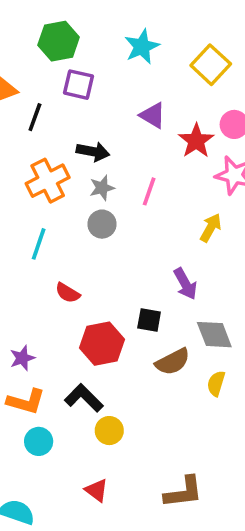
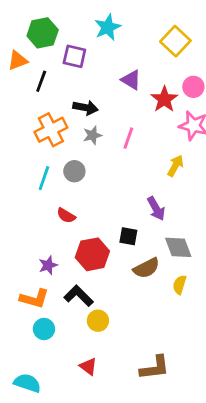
green hexagon: (59, 41) -> (43, 33), moved
cyan star: (142, 47) -> (108, 27), moved
gray circle: (102, 224) -> (74, 171), moved
purple star: (22, 358) -> (48, 265), moved

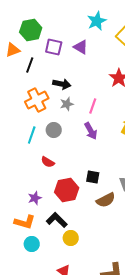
cyan star: (108, 27) -> (97, 21), moved
purple triangle: (131, 80) -> (81, 47), moved
purple arrow: (156, 209) -> (91, 131), moved

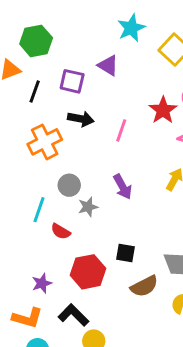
purple square: (54, 47) -> (72, 81), moved
gray star: (67, 104) -> (88, 207), moved
pink line: (93, 106) -> (121, 130), moved
cyan line: (32, 135) -> (39, 210), moved

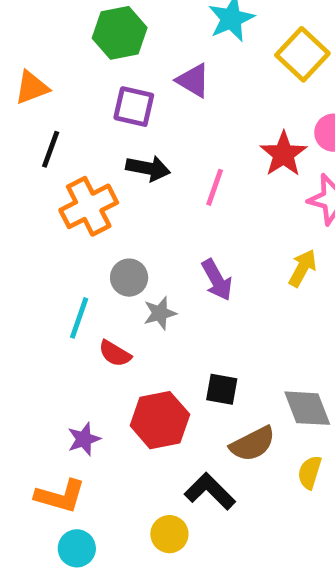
green hexagon: (36, 41) -> (120, 33), moved
black line: (35, 91) -> (51, 149), moved
black L-shape: (74, 315) -> (210, 491), moved

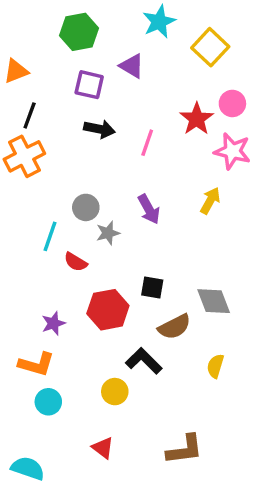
orange cross: (89, 206) -> (24, 156), moved
yellow semicircle: (310, 472) -> (215, 366), moved

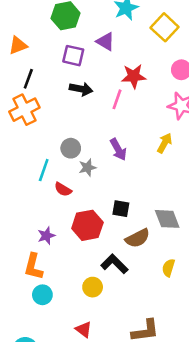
red star: (197, 119) -> (134, 76), moved, turned 30
orange L-shape: (36, 364) -> (33, 266), turned 88

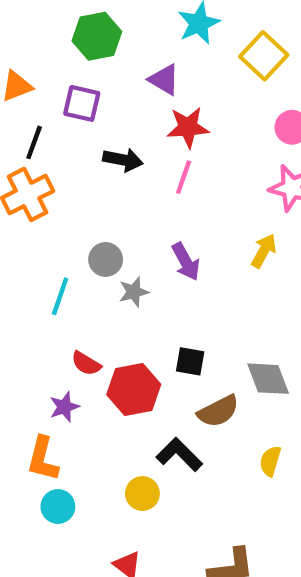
purple square: (73, 56) -> (82, 103), moved
red star: (134, 76) -> (188, 127), moved
red semicircle: (63, 189) -> (86, 364), moved

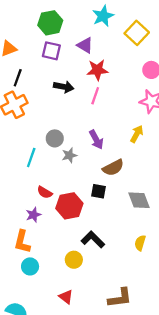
purple square: (82, 103) -> (51, 51), moved
brown semicircle: (218, 411) -> (113, 168), moved

